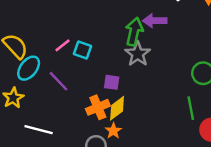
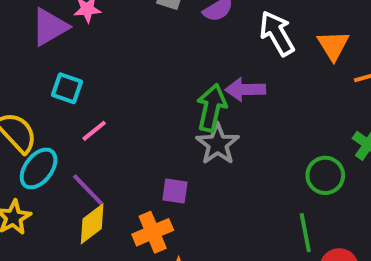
cyan square: (83, 50) -> (67, 88), moved
yellow diamond: (117, 108) -> (92, 224), moved

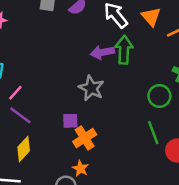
green arrow: (212, 108) -> (124, 50), moved
purple line: (88, 190) -> (20, 115), moved
orange cross: (153, 232) -> (85, 138), moved

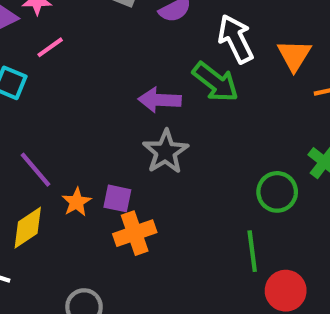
green arrow: (124, 50) -> (216, 82), moved, turned 112
purple arrow: (102, 52) -> (160, 100), moved
pink line: (15, 93) -> (50, 47), moved
orange star: (80, 169) -> (77, 202), moved

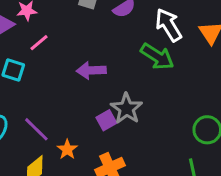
purple arrow: (160, 100) -> (91, 70), moved
purple square: (117, 198) -> (106, 120), moved, turned -36

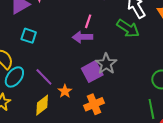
pink line: (39, 43) -> (88, 21), moved, turned -32
purple square: (106, 120) -> (92, 72), size x1.5

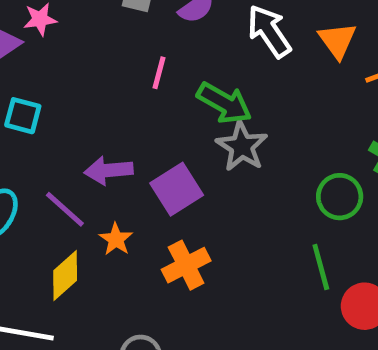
green arrow: (128, 28) -> (224, 103), moved
purple arrow: (82, 37) -> (109, 170), moved
gray star: (106, 64) -> (242, 146), moved

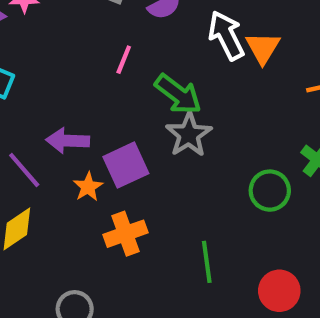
orange triangle: (337, 40) -> (263, 48), moved
orange star: (116, 239) -> (88, 187), moved
green line: (321, 267) -> (207, 262), moved

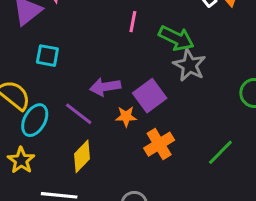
orange star: (88, 187) -> (126, 116), turned -30
green line: (207, 262) -> (220, 152), turned 64

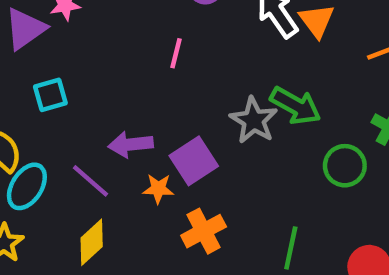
green arrow: (176, 38) -> (295, 106), moved
cyan square: (47, 56) -> (50, 95), turned -30
green line: (220, 152) -> (291, 248), turned -36

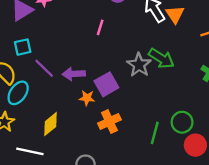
cyan square: (50, 95) -> (23, 47), moved
green circle: (345, 166) -> (182, 122), moved
purple line: (91, 181) -> (44, 68), moved

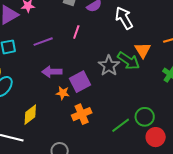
orange triangle: (175, 14) -> (143, 50), moved
purple line: (44, 68) -> (43, 42), moved, turned -66
green line: (155, 133) -> (121, 125), turned 36

